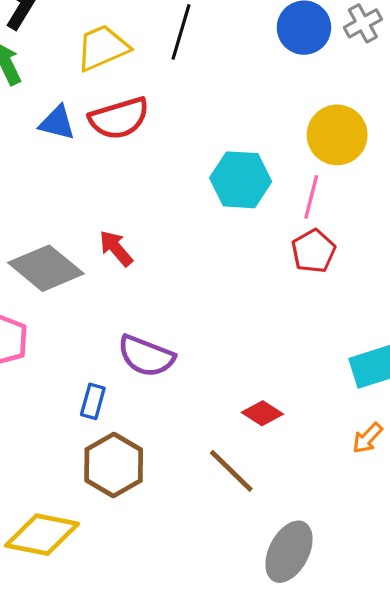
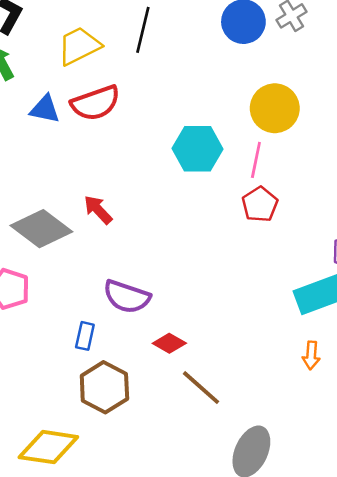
red diamond: (262, 413) -> (169, 343), moved
orange arrow: (367, 438) -> (311, 355), turned -36

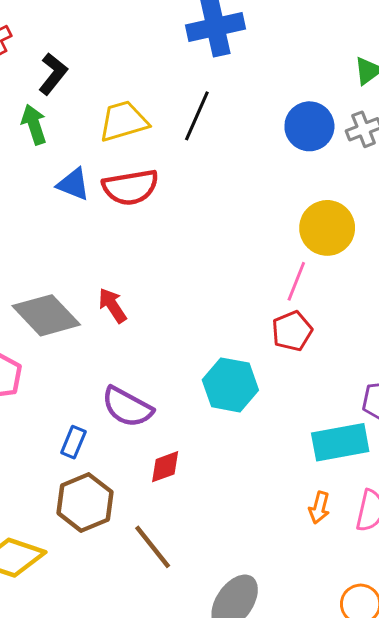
cyan hexagon: (197, 149) -> (230, 385), moved
red diamond: (169, 343) -> (165, 467), turned -60
brown line: (201, 388) -> (153, 547), moved

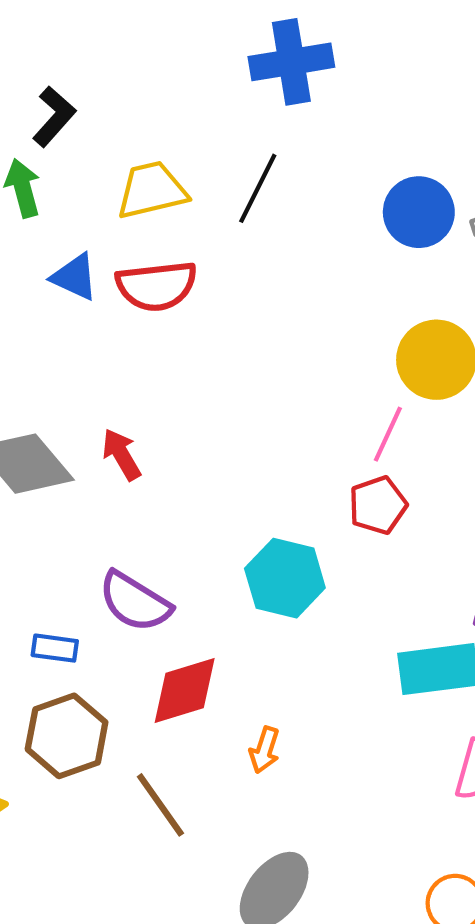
blue rectangle: (73, 442) -> (55, 648), turned 72
red diamond: (165, 467) -> (185, 690), size x1.5
orange arrow: (319, 508) -> (264, 750), moved

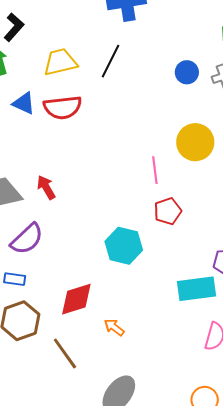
blue circle: (419, 212) -> (187, 72), size x0.7
pink line: (388, 434) -> (155, 170), moved, turned -32
purple semicircle: (135, 602) -> (27, 239), moved, turned -75
orange arrow: (264, 750) -> (114, 327), turned 110

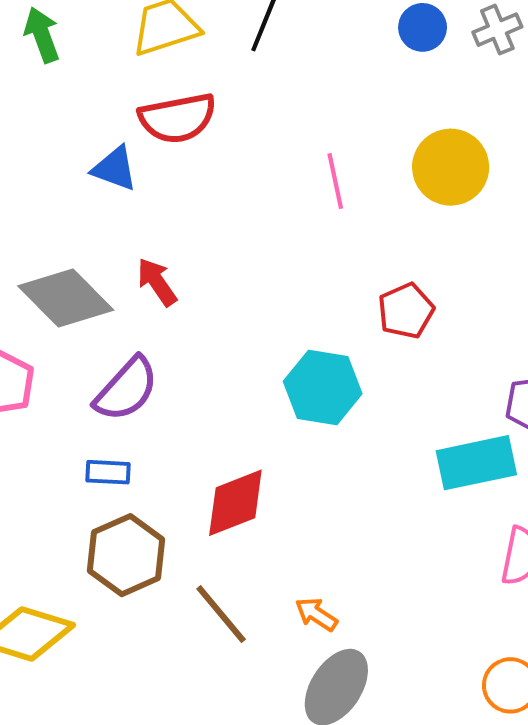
blue triangle: (24, 103) -> (115, 169), moved
pink line: (155, 170) -> (335, 181), moved
orange arrow: (114, 327) -> (316, 614), moved

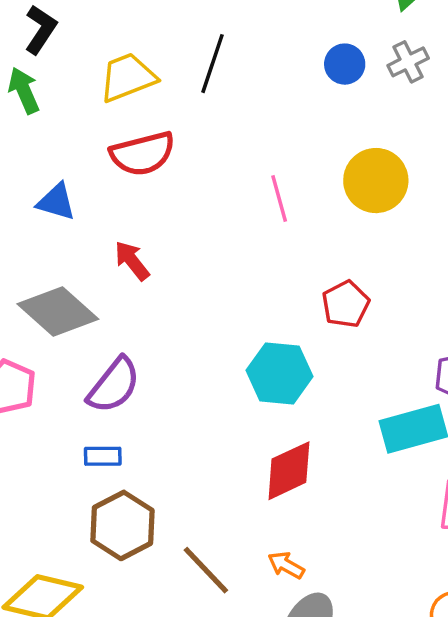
blue triangle: (115, 169) -> (56, 202), moved
red arrow: (157, 282) -> (132, 261), moved
red diamond: (235, 503) -> (289, 471), moved

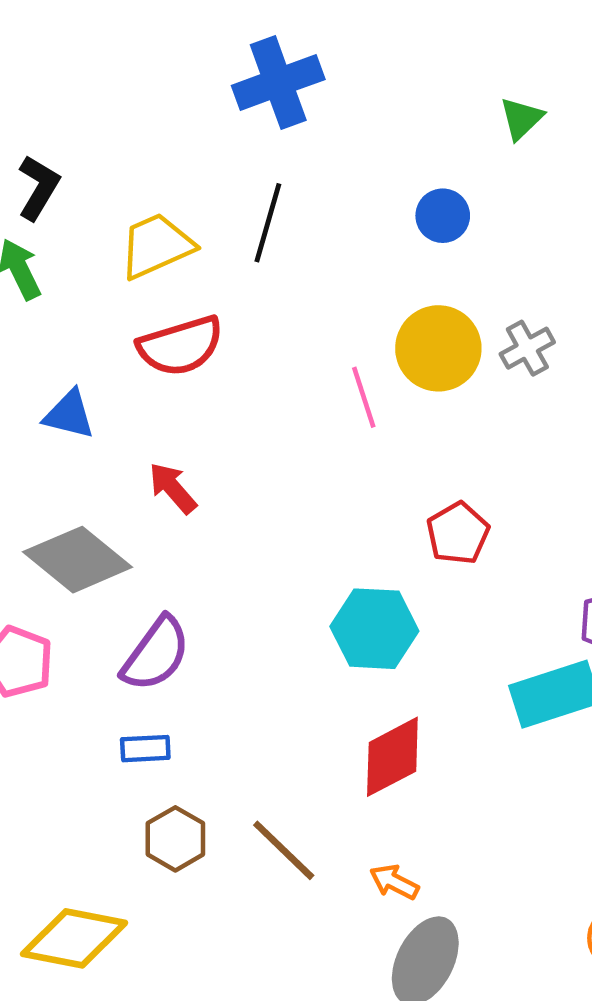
gray cross: (408, 62) -> (527, 348), moved
yellow circle: (376, 181) -> (438, 348), moved
brown hexagon: (122, 525) -> (175, 839), size x0.7
brown line: (206, 570) -> (284, 850), moved

